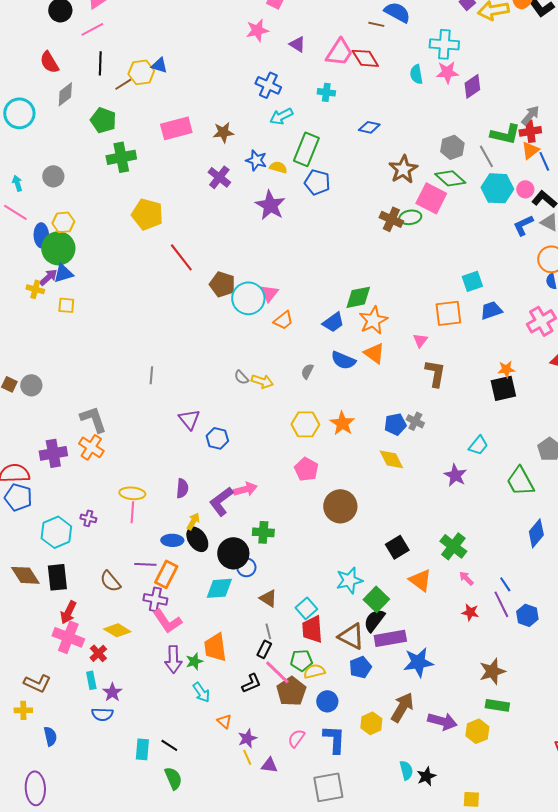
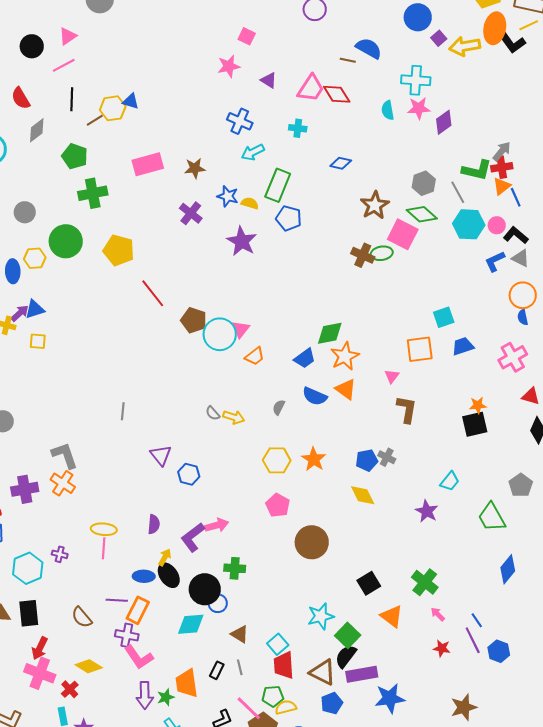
green circle: (58, 248) -> (66, 241), moved
black rectangle: (264, 649) -> (217, 670), moved

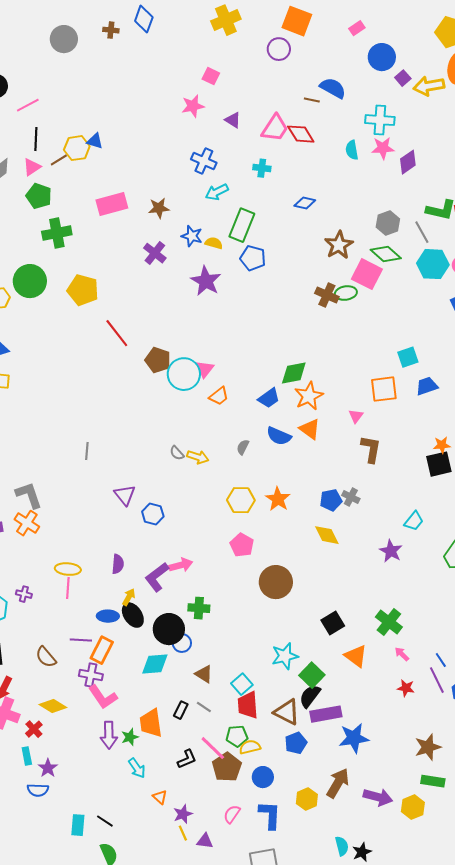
pink triangle: (68, 36) -> (32, 167), moved
gray line: (240, 667) -> (204, 707), turned -42

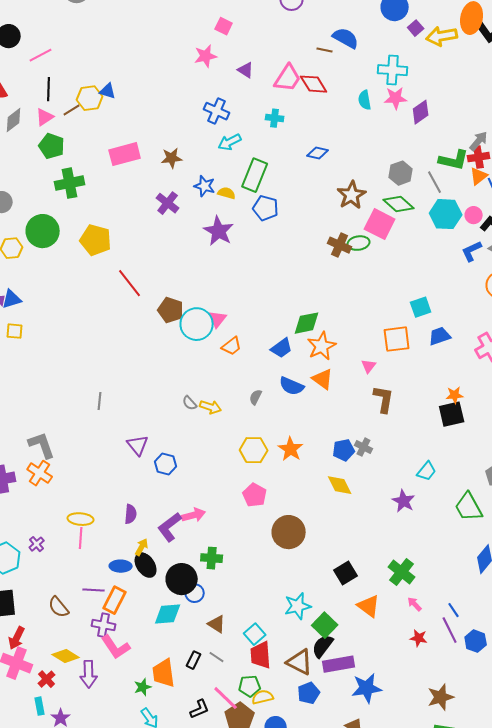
purple cross: (24, 594) -> (37, 544), turned 35
purple arrow: (109, 735) -> (89, 674), moved

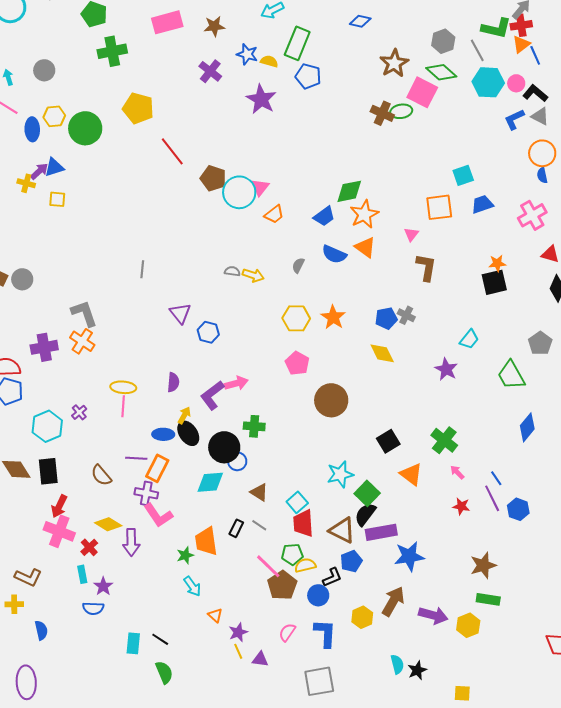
green circle: (43, 231) -> (85, 128), moved
gray semicircle: (190, 403) -> (232, 271), turned 140
black L-shape: (200, 709) -> (332, 577), moved

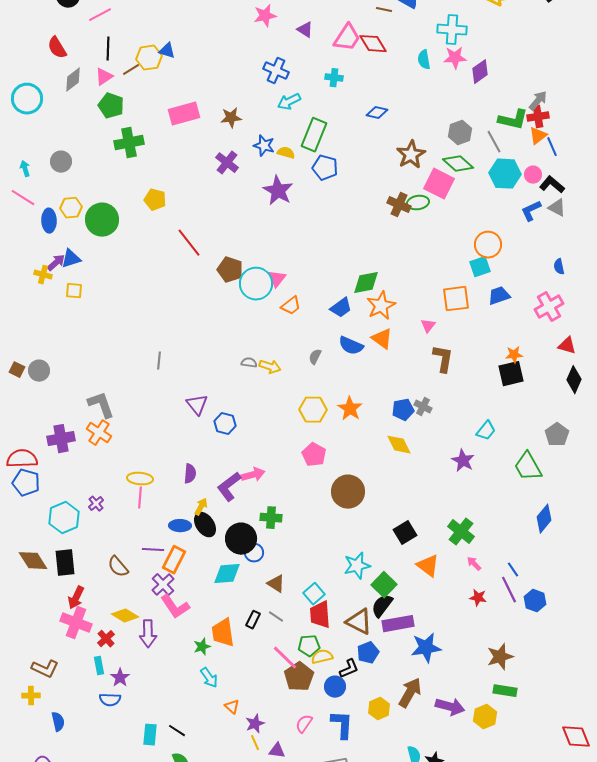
yellow pentagon: (138, 108) -> (155, 200), size x0.7
orange circle: (542, 153) -> (488, 245), moved
purple cross: (146, 493) -> (163, 585), turned 35

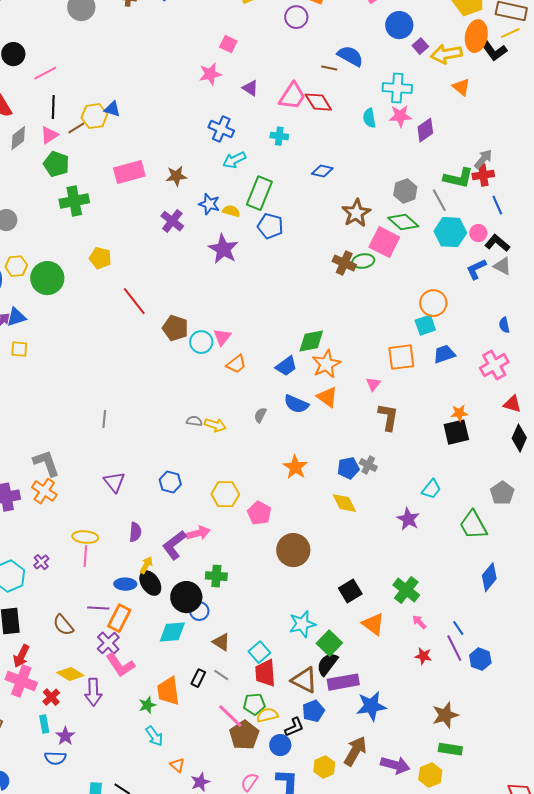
orange triangle: (538, 136) -> (461, 87), moved, turned -42
cyan circle: (256, 284) -> (201, 342), size x0.7
purple triangle: (197, 405) -> (114, 482), moved
yellow hexagon: (313, 410) -> (225, 494), moved

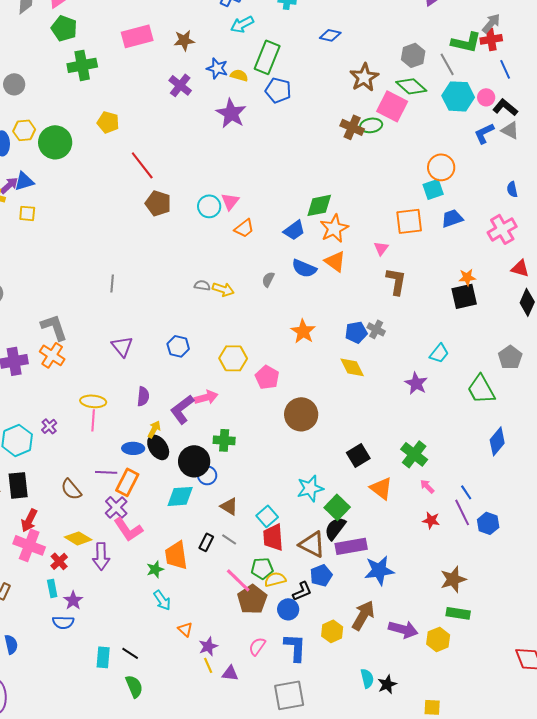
brown pentagon: (175, 328) -> (158, 203), moved

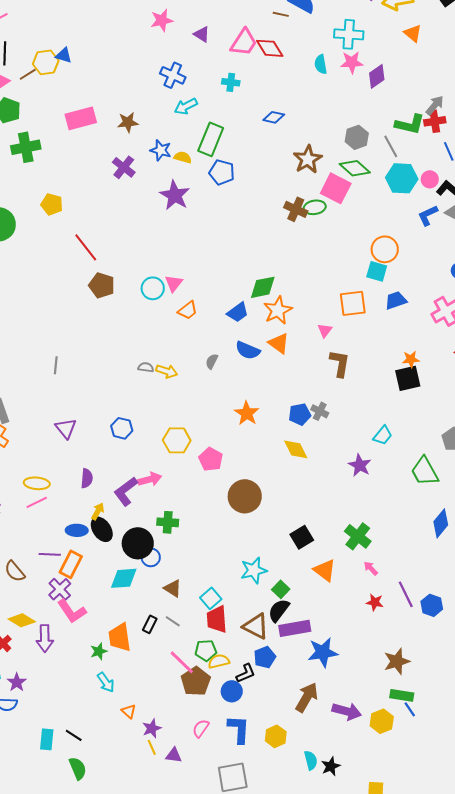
cyan square: (433, 189) -> (377, 271), turned 35
pink line: (93, 420) -> (37, 502), turned 60
blue line: (466, 492) -> (410, 709), moved
green square: (337, 507) -> (281, 589), size x0.7
yellow hexagon: (332, 631) -> (276, 736), moved

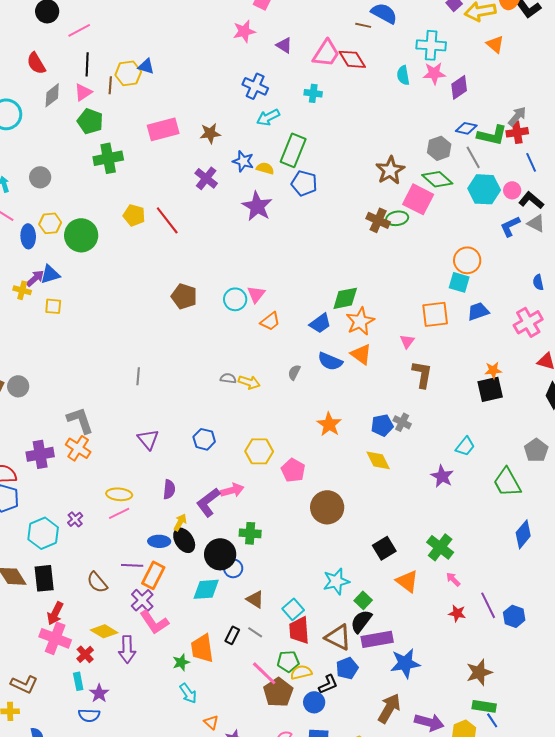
brown line: (28, 74) -> (110, 85), turned -54
blue diamond: (274, 117) -> (466, 128), moved
red line: (86, 247) -> (167, 220), moved

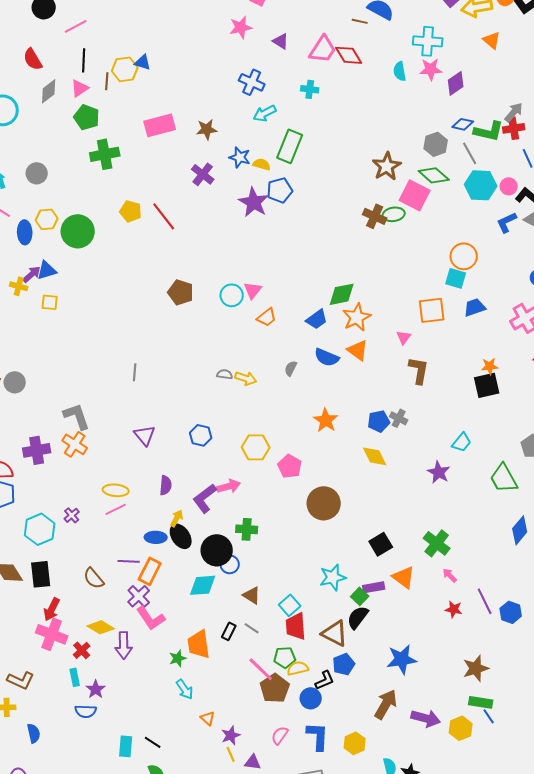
blue pentagon: (304, 183) -> (280, 190), moved, turned -30
purple rectangle: (377, 639) -> (374, 587), moved, size x0.7

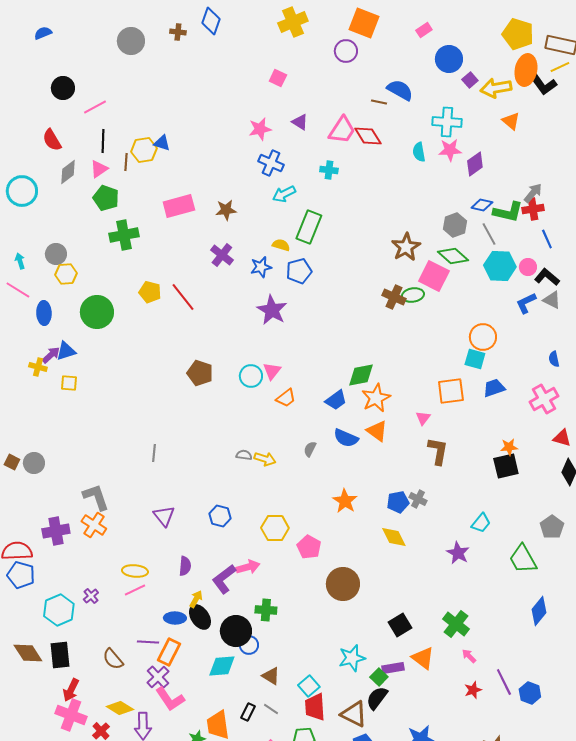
pink star: (241, 27) -> (260, 129), moved
blue star: (240, 157) -> (261, 267), moved, turned -30
purple star: (254, 202) -> (272, 310), moved
yellow hexagon: (47, 219) -> (66, 274), moved
red star: (454, 609) -> (473, 690), turned -30

